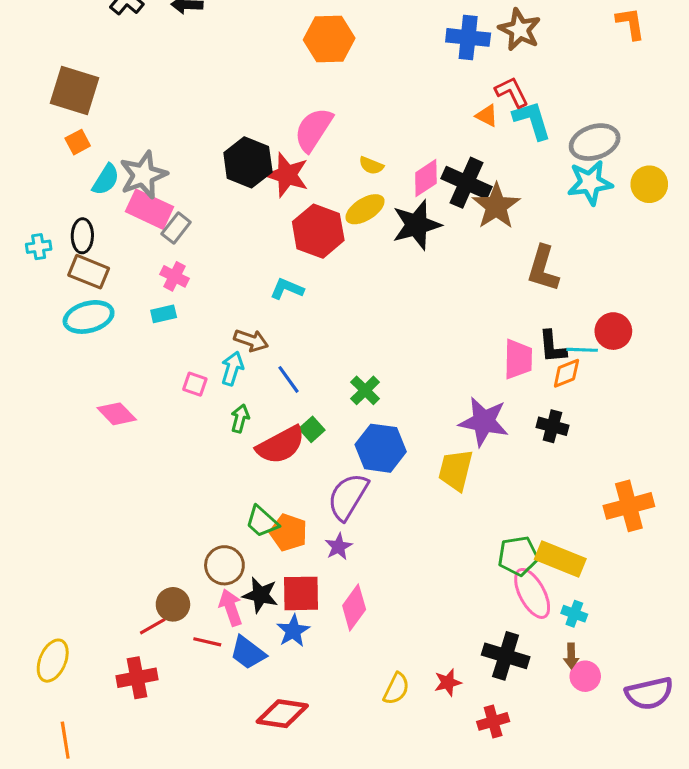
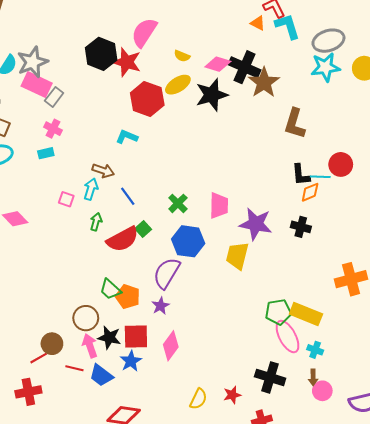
pink diamond: (426, 178) -> (218, 64), turned 50
pink trapezoid: (518, 359) -> (219, 205), moved

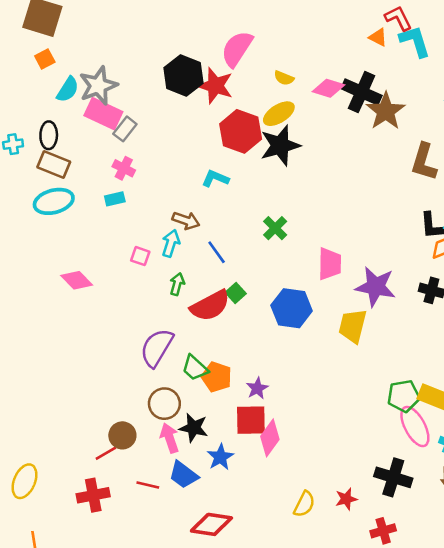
black star: (212, 95) -> (280, 145), moved
green cross: (178, 203) -> (275, 228), moved
purple semicircle: (167, 273) -> (157, 348), moved
red square: (136, 337) -> (251, 420), moved
red line: (74, 368) -> (148, 485), moved

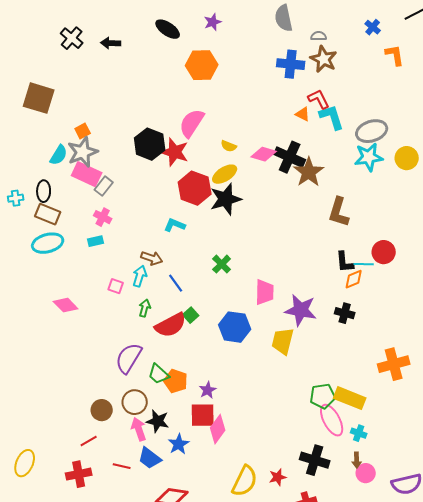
orange square: (45, 59) -> (83, 131), moved
brown circle: (122, 435) -> (102, 410), moved
yellow semicircle: (304, 504) -> (245, 481), size x1.5

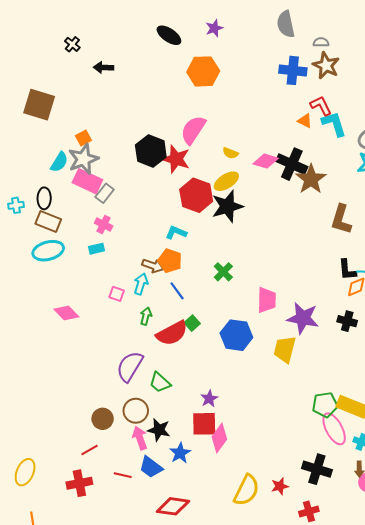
black cross: (72, 38) -> (72, 44), size x0.7
black arrow: (111, 43) -> (104, 67), moved
orange pentagon: (176, 381) -> (170, 261), moved

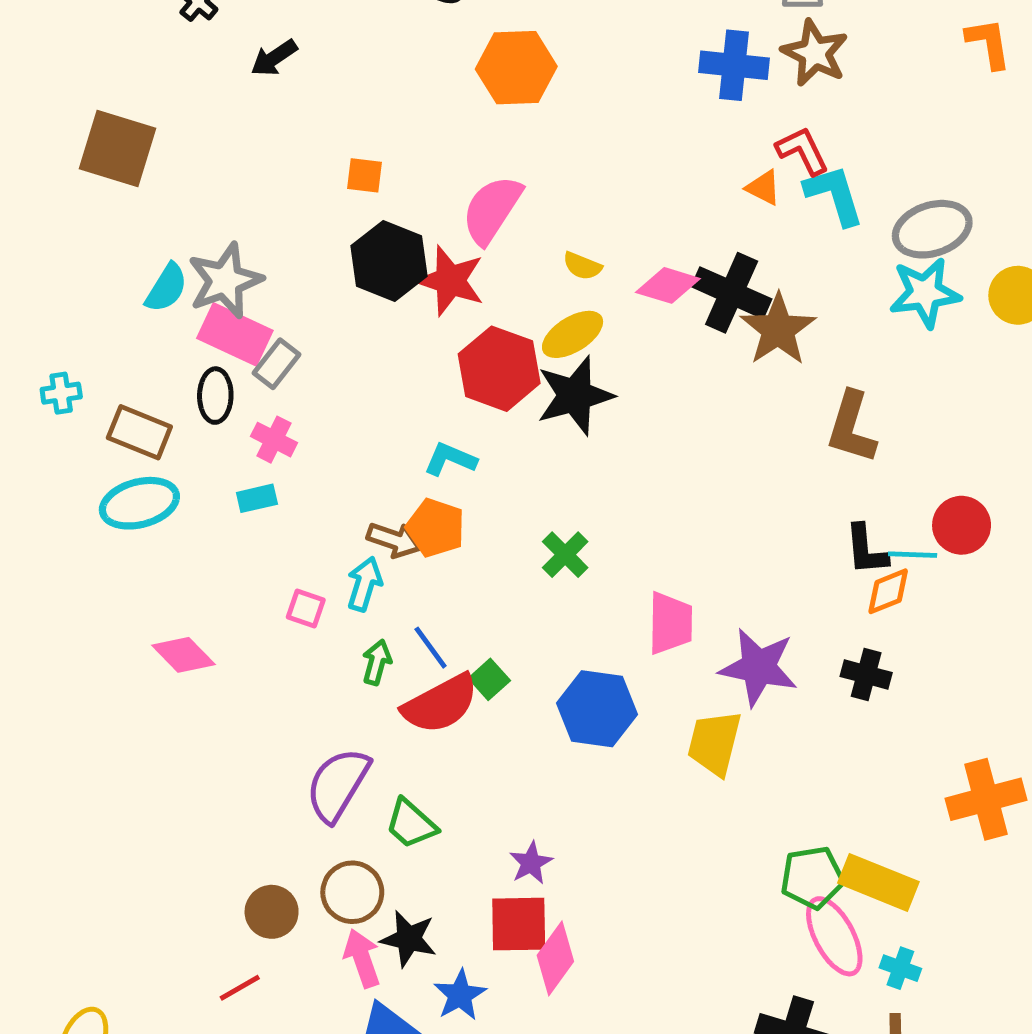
black arrow: (104, 67) -> (274, 58), turned -36
orange square: (83, 138) -> (365, 175), moved, turned 35
black ellipse: (44, 198) -> (215, 396), moved
blue line: (177, 291) -> (431, 648), moved

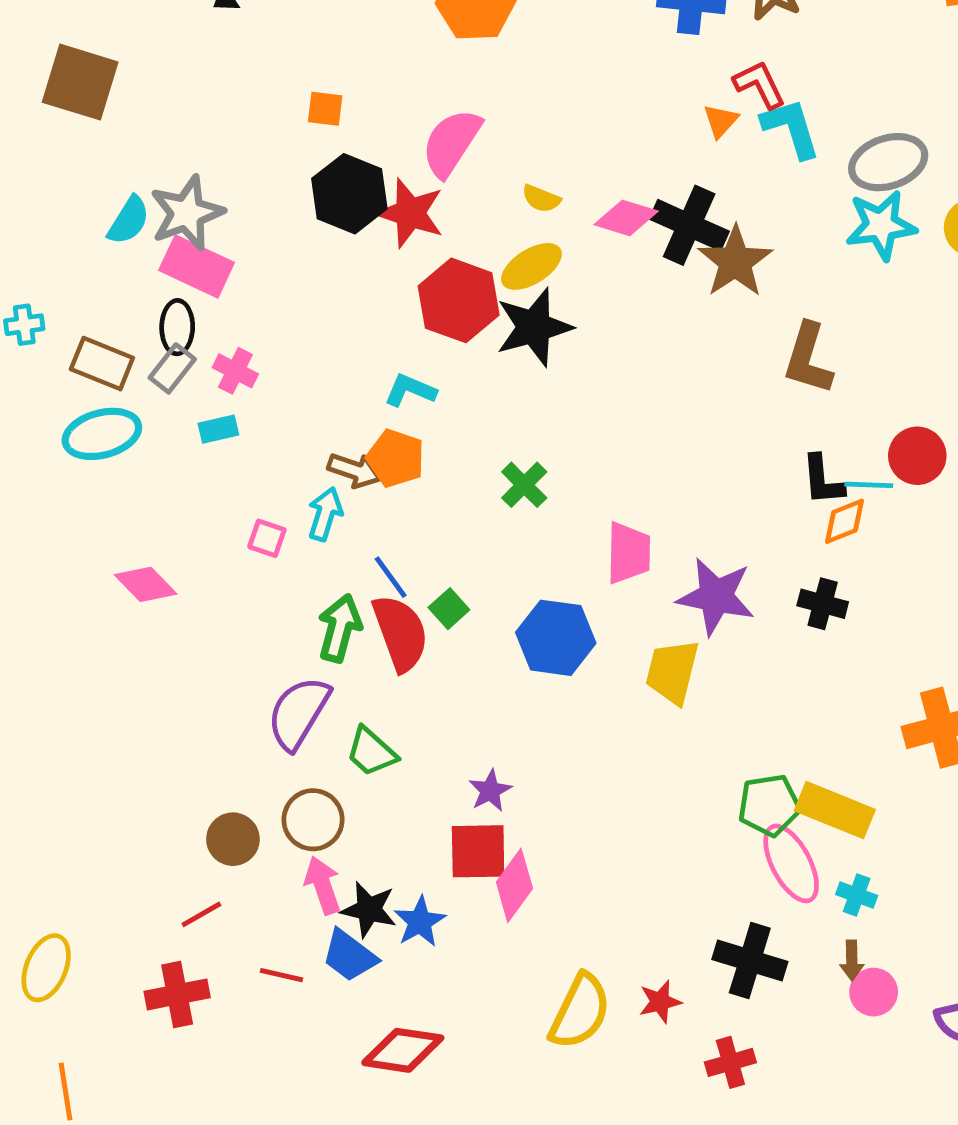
orange triangle: (763, 188) -> (721, 121), turned 45
gray rectangle: (276, 364) -> (172, 368), moved
green arrow: (377, 662) -> (340, 628), moved, size x1.5
red semicircle: (440, 704) -> (400, 633), turned -82
black star: (409, 939) -> (369, 910), moved

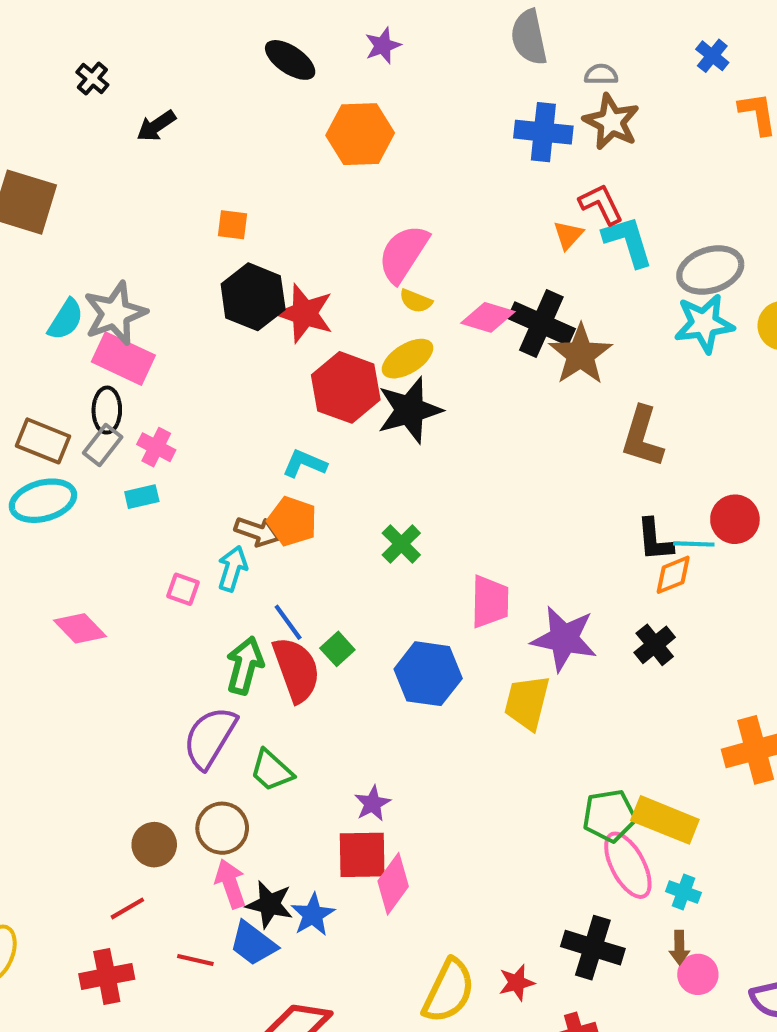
pink semicircle: (451, 143) -> (403, 254), moved
black cross: (823, 604) -> (655, 645), turned 36

